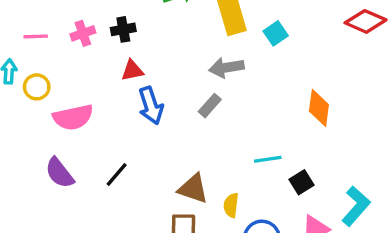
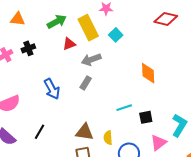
red triangle: (132, 70) -> (69, 44), moved
black square: (301, 182) -> (146, 117), turned 32

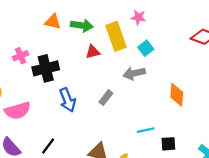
orange triangle: (18, 19) -> (53, 22), moved
green arrow: (57, 22) -> (82, 25), turned 30
black cross: (28, 48) -> (46, 68), moved, size x1.6
gray arrow: (91, 60) -> (134, 73), moved

